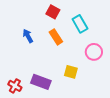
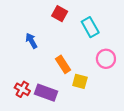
orange rectangle: (56, 37) -> (63, 64), moved
red cross: (15, 86) -> (22, 89), moved

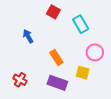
yellow square: (80, 81) -> (83, 73), moved
purple rectangle: (46, 93) -> (57, 83), moved

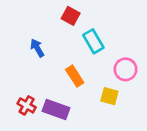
cyan rectangle: (81, 24) -> (93, 41), moved
purple rectangle: (57, 83) -> (56, 109), moved

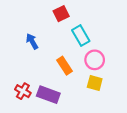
red square: (71, 16) -> (61, 14), turned 35
pink circle: (125, 69) -> (95, 60), moved

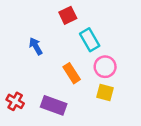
red cross: (23, 91) -> (15, 101), moved

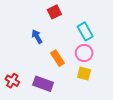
cyan rectangle: (90, 40) -> (85, 31), moved
blue arrow: (36, 46) -> (37, 37), moved

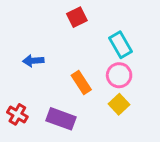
blue arrow: (37, 37) -> (33, 61), moved, turned -64
yellow square: (84, 73) -> (119, 104), turned 32

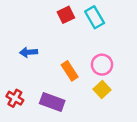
cyan rectangle: (121, 45) -> (95, 17), moved

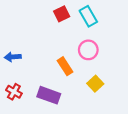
blue arrow: (29, 52) -> (13, 57), moved
pink circle: (102, 65) -> (88, 50), moved

